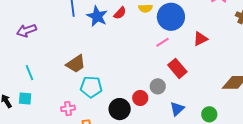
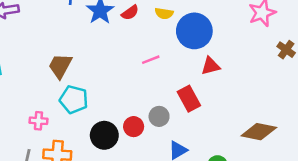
red triangle: (200, 39) -> (211, 66), moved
pink line: (163, 42) -> (151, 60), moved
brown trapezoid: (76, 64) -> (60, 66), turned 140

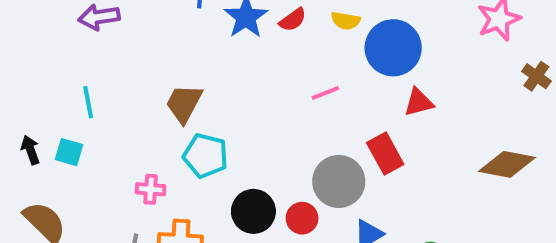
gray circle: (159, 116) -> (339, 181), size x1.6
red circle: (134, 127) -> (302, 218), moved
brown diamond: (259, 132) -> (507, 164), moved

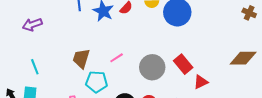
pink line: (325, 93) -> (117, 58), moved
red triangle: (419, 102) -> (201, 82), moved
gray circle: (339, 181) -> (152, 67), moved

